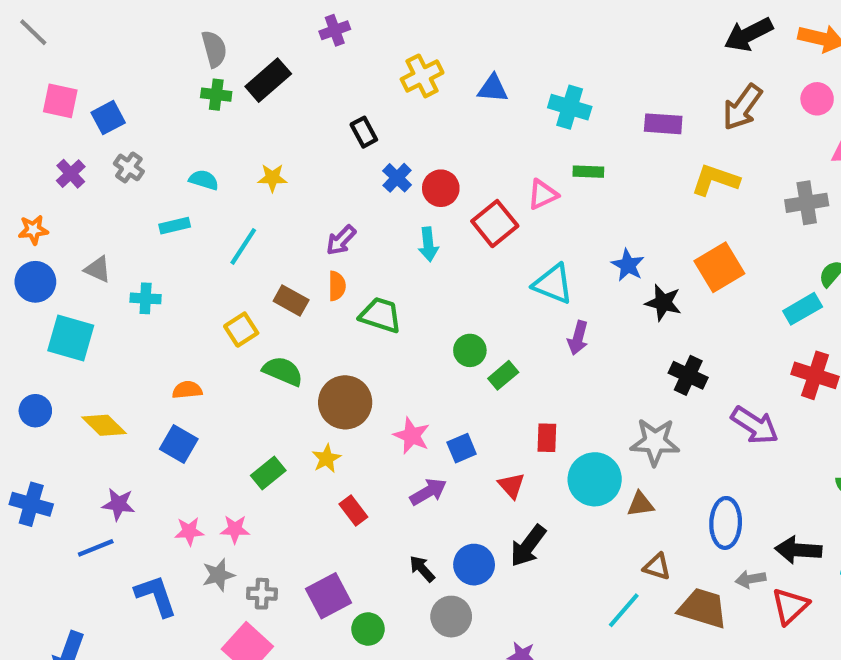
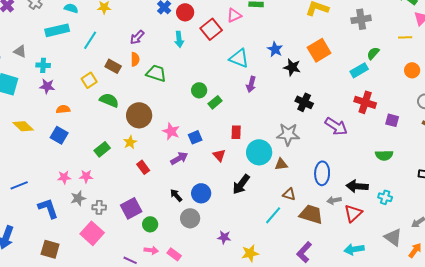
cyan rectangle: (175, 226) -> (57, 30), size x1.6
purple star: (119, 504) -> (47, 86), moved
black arrow: (528, 546) -> (241, 184), moved

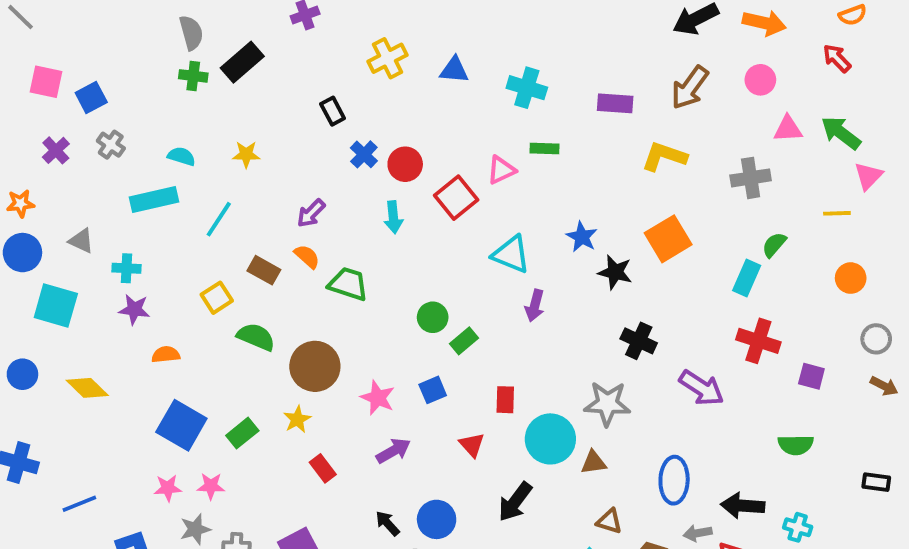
orange semicircle: (135, 59) -> (307, 256), turned -48
cyan rectangle: (359, 70) -> (747, 278), turned -36
blue square: (59, 135) -> (181, 425), moved, size x1.4
blue square: (195, 137) -> (433, 390), moved

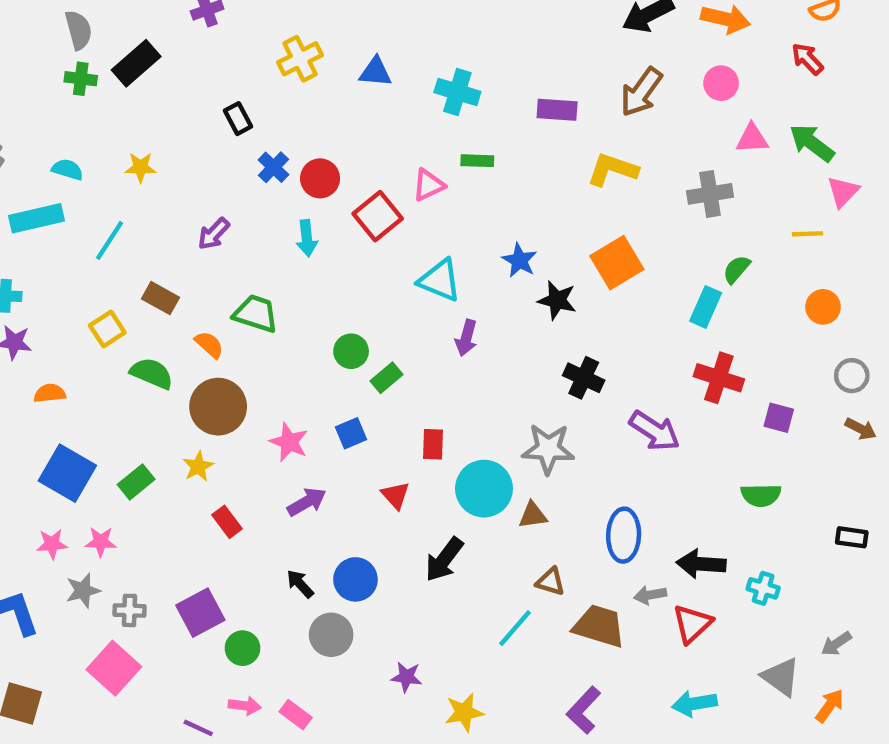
orange semicircle: (307, 256) -> (209, 345), moved

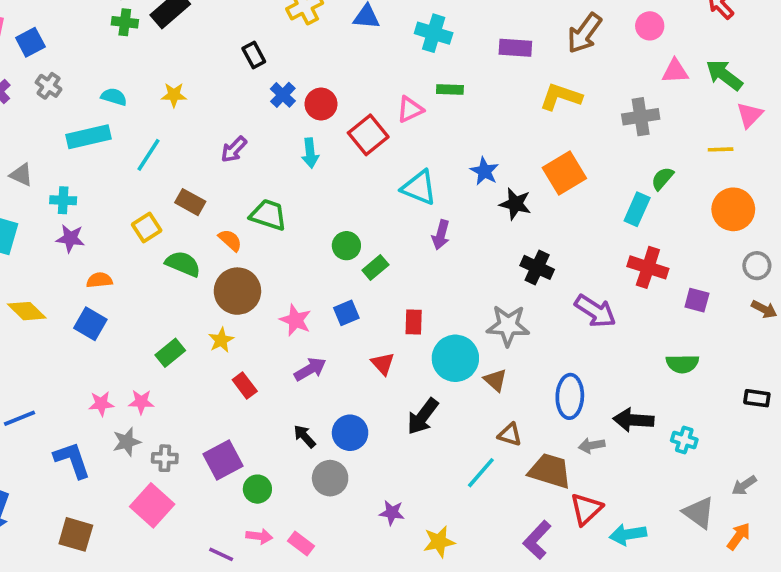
orange circle: (823, 307) -> (733, 209), size x1.5
blue square: (67, 473) -> (90, 324), moved, size x0.7
brown triangle: (533, 515) -> (495, 380), turned 50
red triangle: (692, 624) -> (586, 509), moved

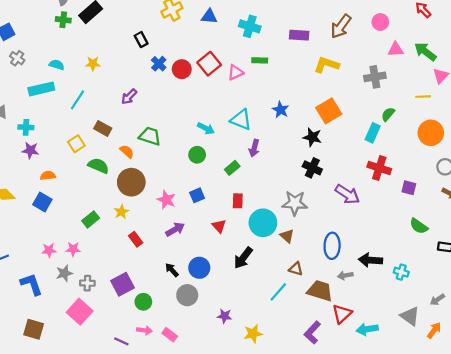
red square: (368, 135) -> (209, 64), moved
cyan arrow: (310, 153) -> (206, 128), moved, turned -56
black star: (515, 204) -> (312, 137), moved
green rectangle: (375, 267) -> (232, 168), moved
green semicircle: (682, 364) -> (419, 226), moved, turned 36

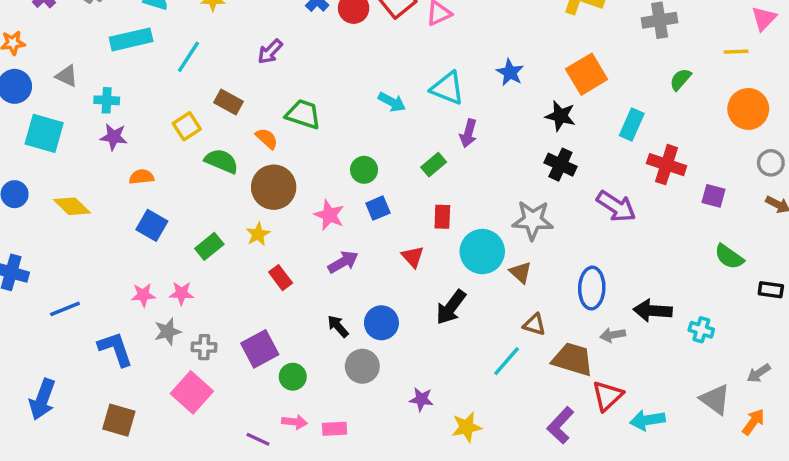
cyan rectangle: (373, 133) -> (632, 125), moved
green circle: (197, 155) -> (364, 170), moved
blue square: (42, 202) -> (152, 225), moved
pink rectangle: (170, 335) -> (334, 429), turned -40

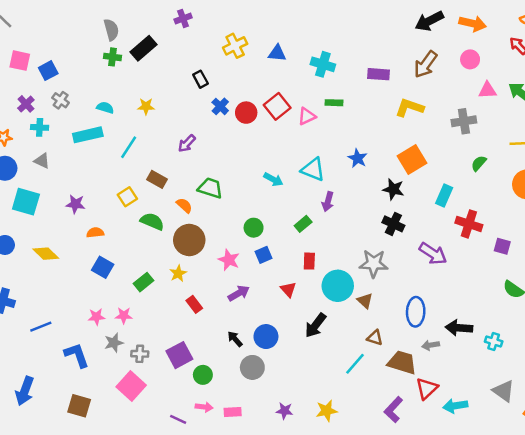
cyan cross: (107, 100) -> (40, 127), moved
purple star: (421, 399) -> (285, 411), moved

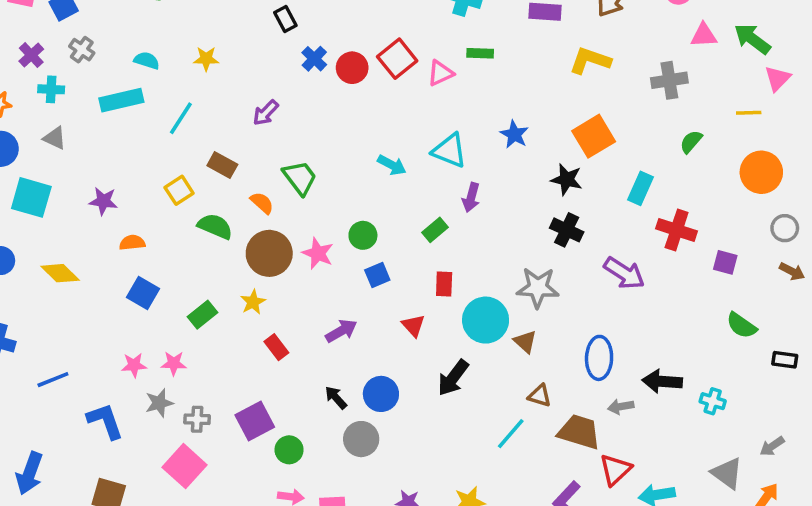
green trapezoid: (210, 188) -> (300, 178), turned 35
pink star: (229, 260) -> (318, 253), moved

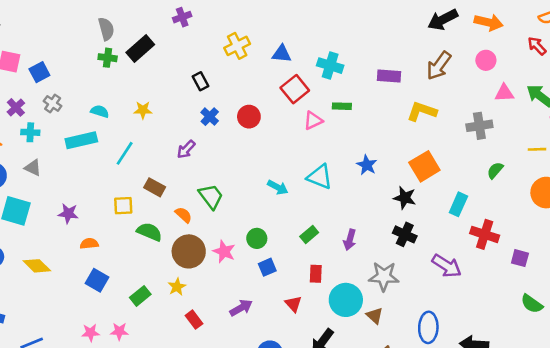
blue cross: (314, 59) -> (210, 117), moved
red square: (397, 59) -> (295, 89), moved
yellow square: (179, 190) -> (123, 206), turned 30
purple arrow: (471, 197) -> (350, 240), moved

